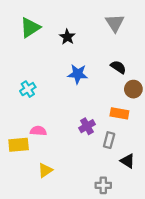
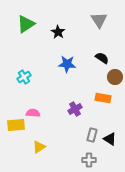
gray rectangle: (109, 140) -> (92, 135), moved

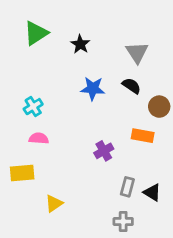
gray triangle: (99, 20) -> (137, 53), moved
black semicircle: (102, 58) -> (131, 86), moved
pink semicircle: (33, 113) -> (39, 138), moved

